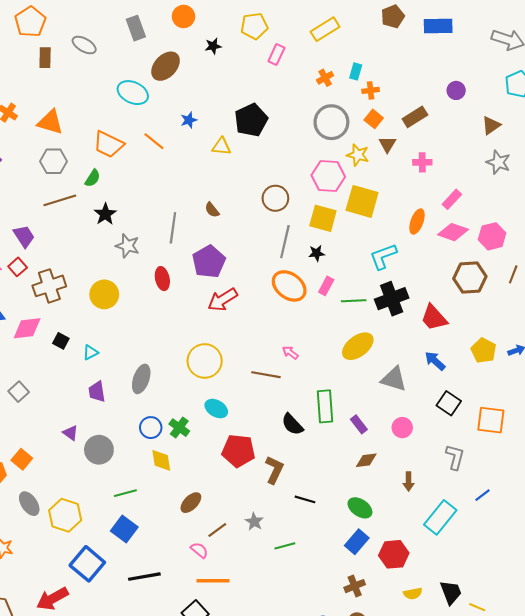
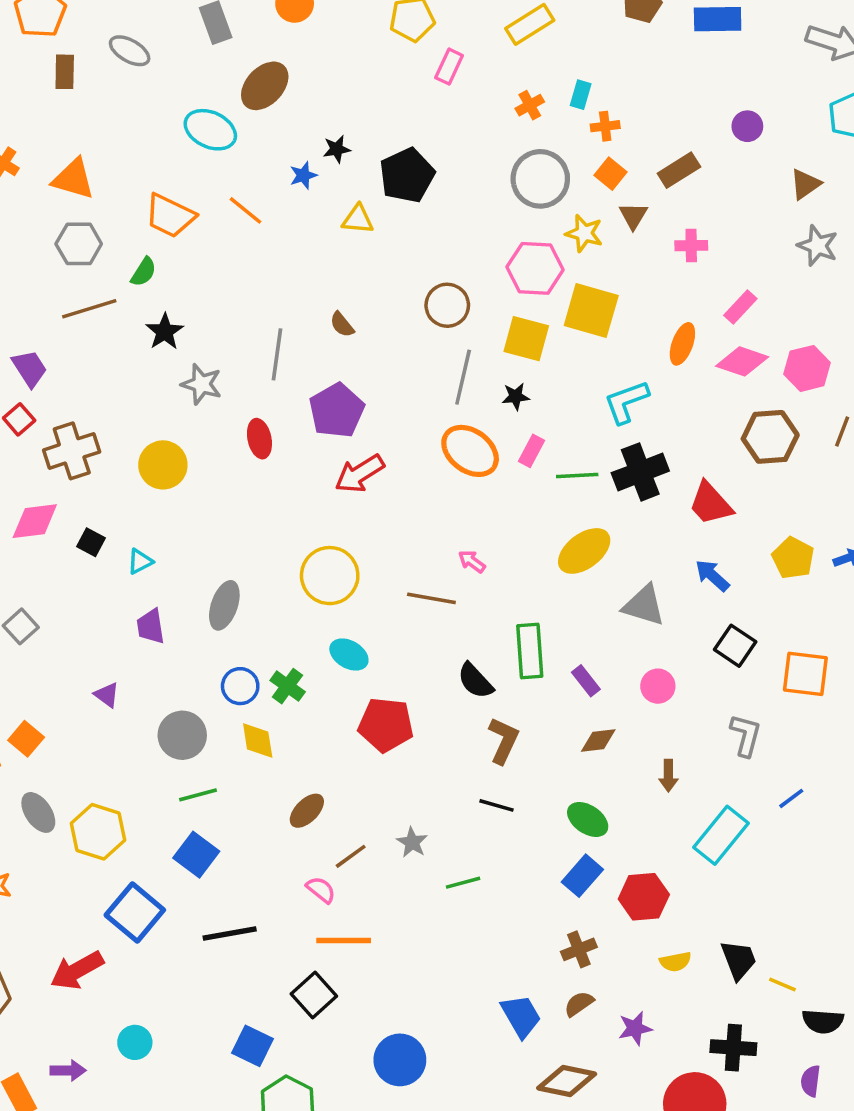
black star: (213, 46) -> (337, 149), moved
gray circle: (99, 450) -> (182, 735), moved
brown L-shape: (274, 470) -> (503, 741), moved

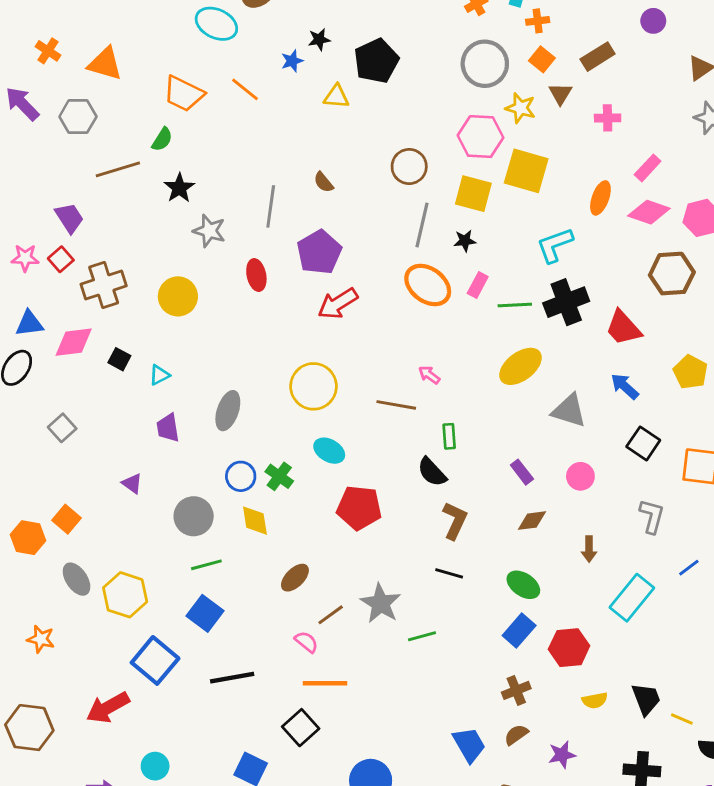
gray hexagon: (79, 244) -> (78, 117), moved
green rectangle: (530, 651) -> (449, 436), moved, size x0.6
gray star: (412, 842) -> (381, 603), size x1.6

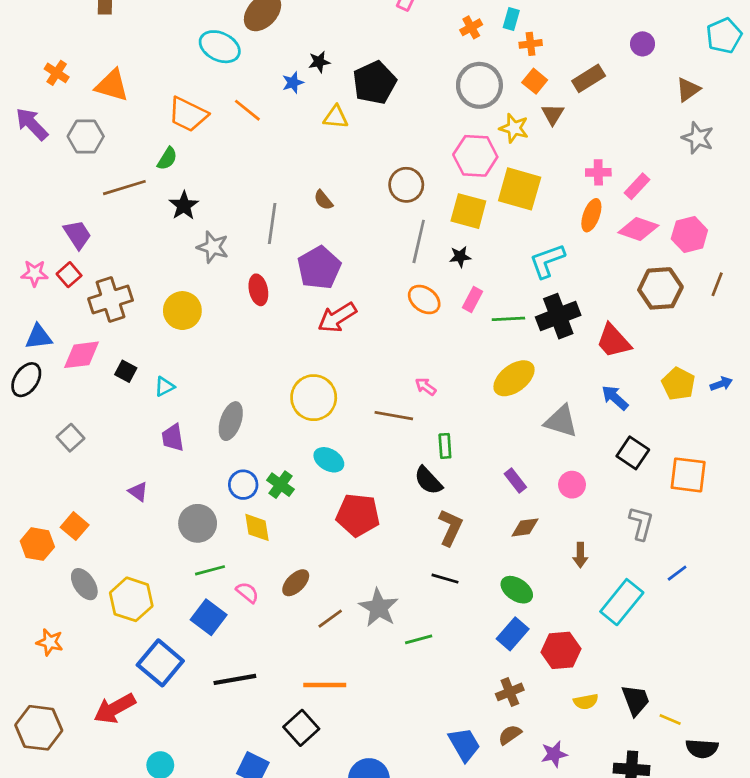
pink cross: (608, 118) -> (598, 172), moved
orange ellipse: (428, 285) -> (424, 300), size x0.7
pink semicircle: (306, 642) -> (247, 592), moved

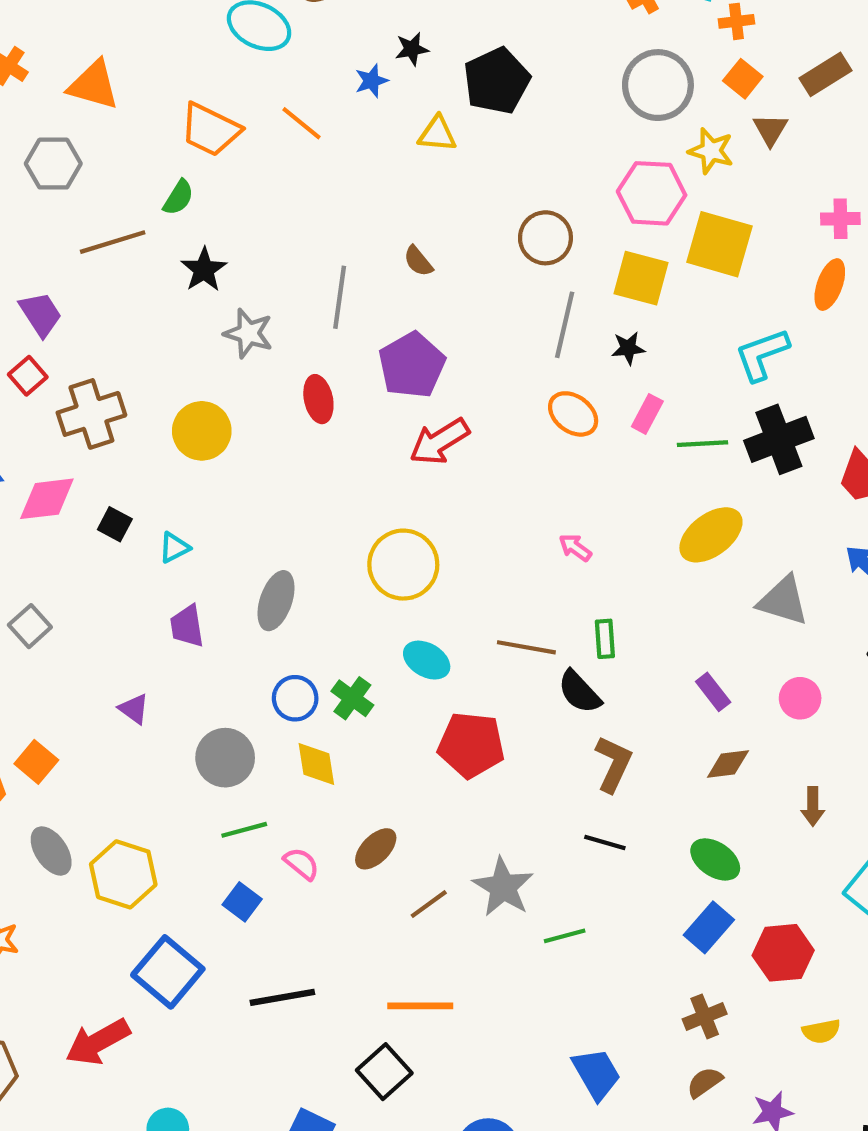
brown line: (394, 416) -> (526, 647), moved
blue square: (209, 617) -> (242, 902), size x0.7
blue trapezoid: (464, 744) -> (596, 1074), moved

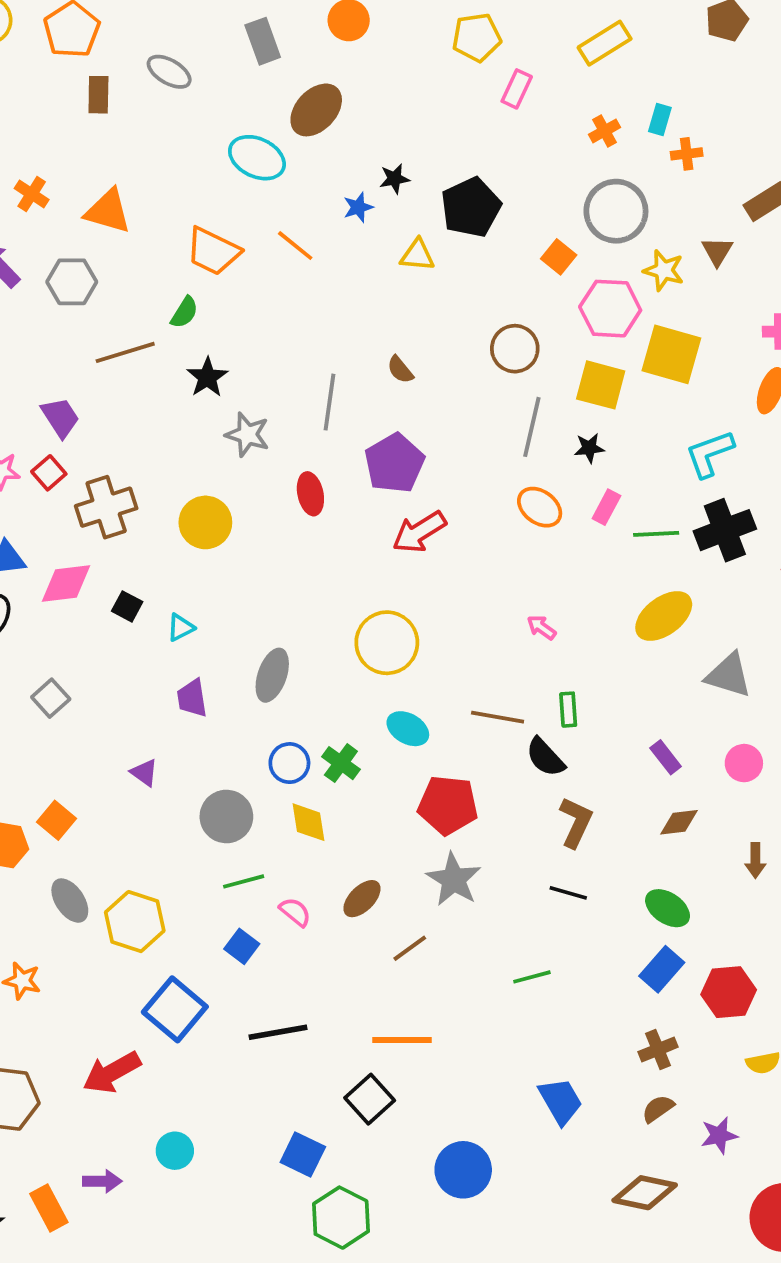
orange square: (743, 79) -> (559, 257), moved
gray star: (503, 887) -> (454, 880), moved

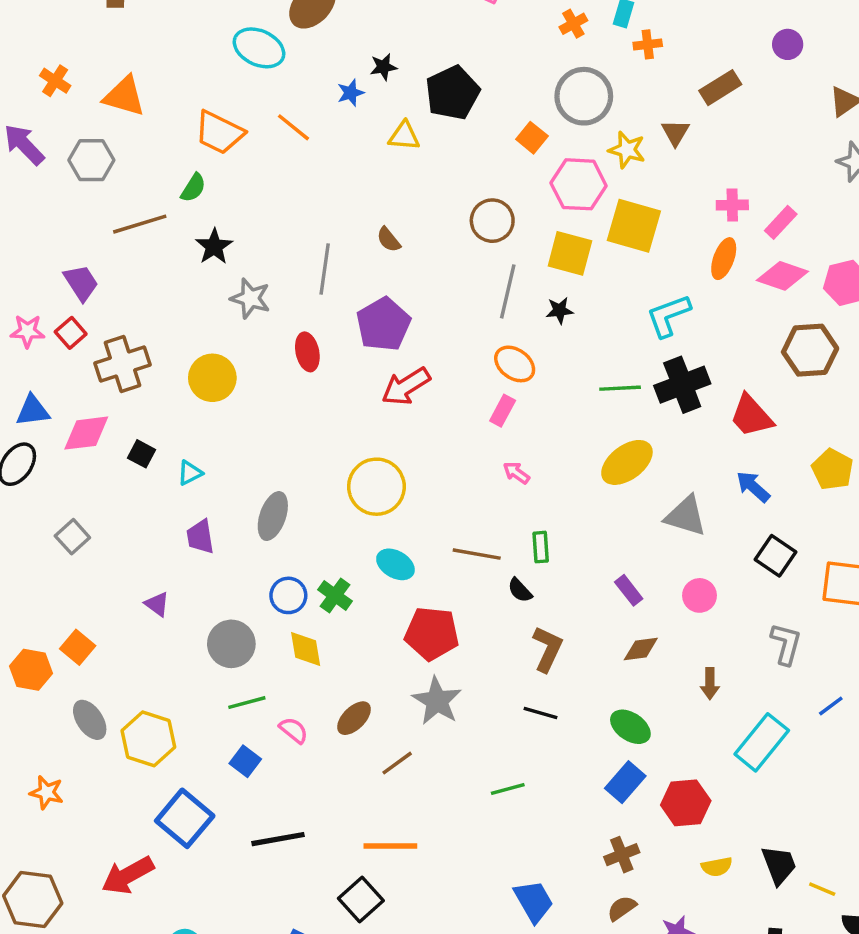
pink rectangle: (606, 507) -> (503, 411), moved
black semicircle: (545, 757) -> (520, 590), size x0.7

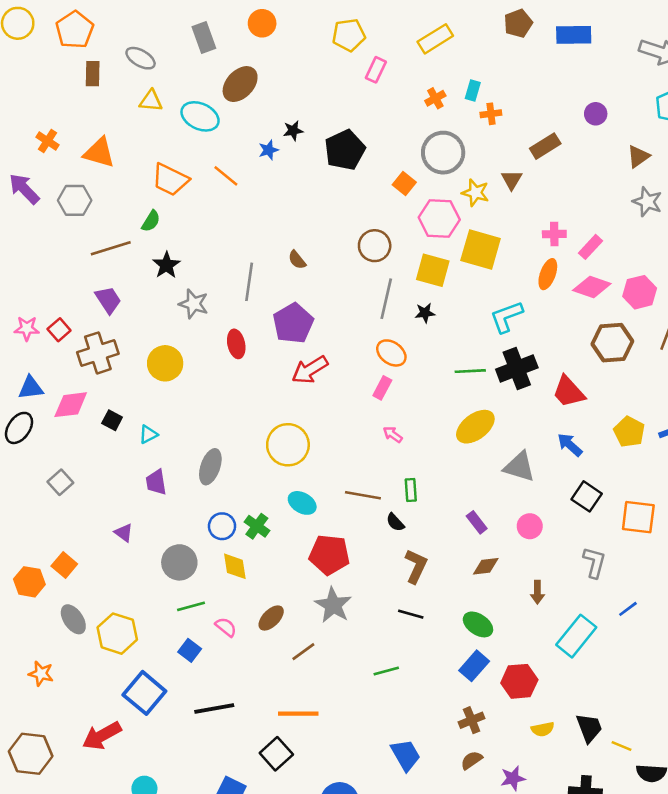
yellow triangle: (404, 136) -> (151, 101), moved
purple trapezoid: (81, 283) -> (108, 300), moved

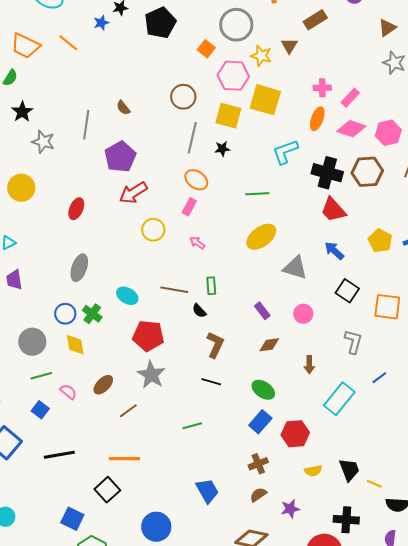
red ellipse: (236, 344) -> (76, 209), moved, turned 35
black cross: (517, 368) -> (327, 173), moved, turned 36
yellow circle: (288, 445) -> (153, 230), moved, size x0.7
gray ellipse: (210, 467) -> (79, 268), moved

